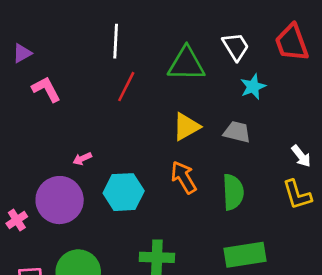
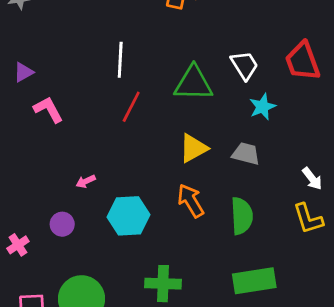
purple circle: (60, 200) -> (62, 224), size x0.5

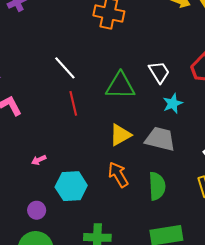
white line: (120, 60) -> (65, 68), turned -45
red line: (131, 107) -> (73, 103), turned -40
gray trapezoid: (246, 154) -> (160, 139), size x1.4
purple circle: (62, 224) -> (37, 210), moved

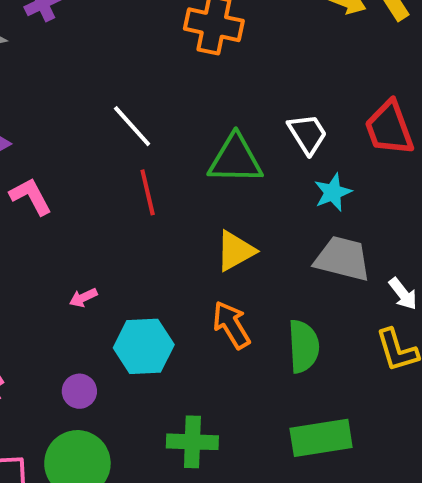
gray trapezoid: (160, 139) -> (342, 259), moved

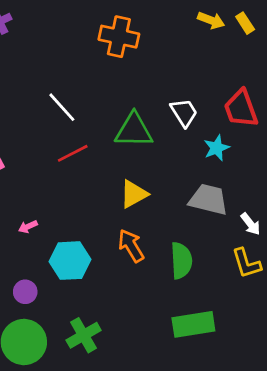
red line: (148, 192) -> (73, 153), turned 76
cyan star: (333, 192) -> (217, 148), moved
green cross: (192, 442) -> (84, 335), moved, turned -32

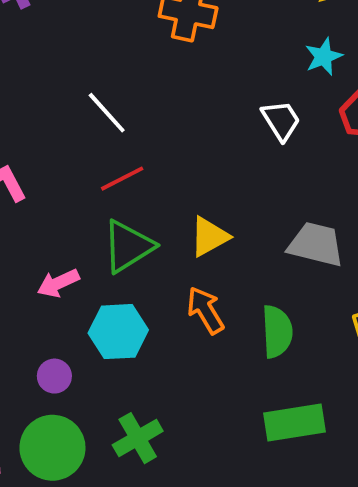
green triangle: (134, 130) -> (128, 246), moved, turned -33
cyan star: (217, 148) -> (324, 57), moved
pink arrow: (28, 227) -> (58, 283), size x1.5

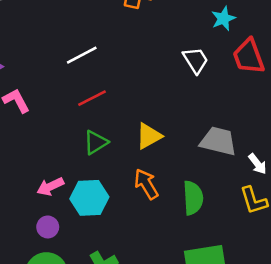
white line: (107, 113) -> (82, 55), turned -76
green triangle: (128, 246) -> (96, 142), size x0.7
pink arrow: (58, 283) -> (50, 187), moved

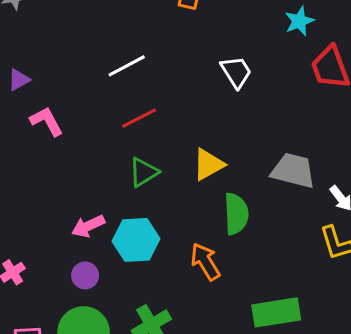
white trapezoid: (196, 60) -> (236, 72), moved
orange arrow: (146, 184) -> (205, 262), moved
green semicircle: (193, 198) -> (236, 214), moved

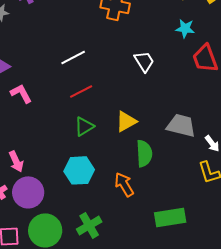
cyan star: (299, 21) -> (185, 28), turned 30
pink arrow: (88, 226) -> (16, 161), moved, turned -90
purple circle: (85, 275) -> (28, 192), moved, size x1.8

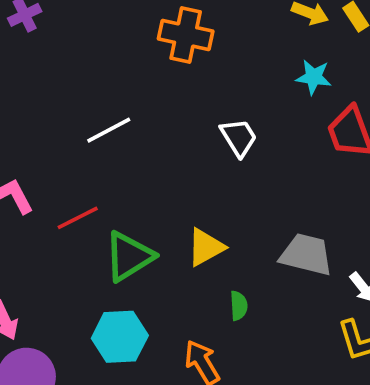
red line: (81, 91) -> (78, 218), moved
green triangle: (84, 126) -> (129, 256), size x1.4
green semicircle: (144, 153) -> (239, 306), size x0.6

